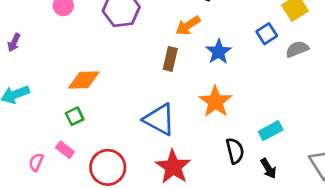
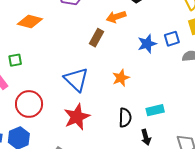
blue star: (219, 52) -> (147, 44), moved
orange diamond: (84, 80) -> (30, 22), moved
orange star: (215, 102) -> (121, 78), size x0.7

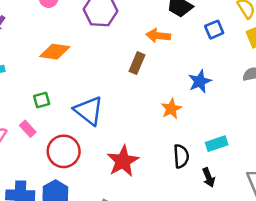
orange arrow: (116, 17) -> (158, 36), turned 30
blue square: (172, 39) -> (214, 30), moved
blue star: (147, 44) -> (200, 81), moved
blue triangle: (76, 79) -> (89, 111), moved

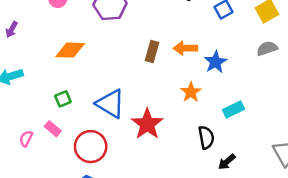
orange arrow: (158, 36) -> (185, 48), moved
cyan rectangle: (217, 144) -> (233, 109), moved
red star: (123, 161) -> (147, 124), moved
black arrow: (209, 177) -> (227, 162), moved, turned 78

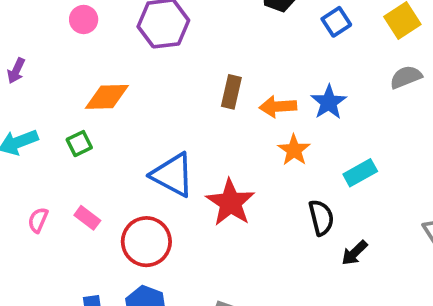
orange arrow: (185, 48) -> (278, 107), moved
green square: (63, 99) -> (79, 144), moved
pink semicircle: (26, 139) -> (38, 220), moved

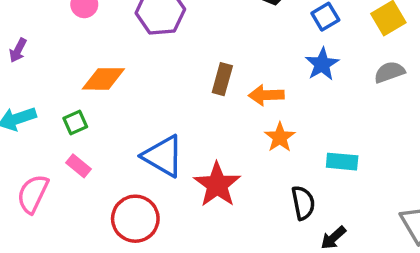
blue star: (329, 102) -> (322, 64), moved
cyan rectangle: (360, 173) -> (342, 162), turned 32
pink rectangle: (87, 218) -> (78, 166), moved
pink semicircle: (38, 220) -> (33, 194), size x1.6

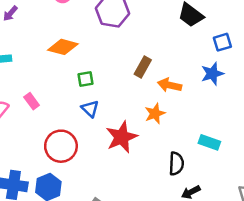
green square: (75, 122) -> (85, 79), moved
orange star: (280, 137) -> (155, 113), moved
blue triangle: (163, 156) -> (90, 109), size x0.6

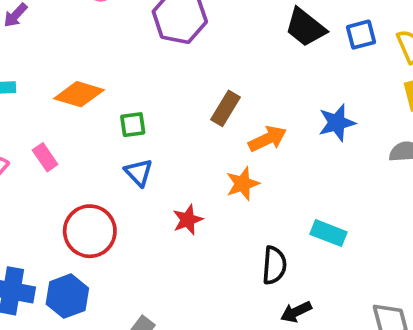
blue square: (222, 42) -> (361, 35), moved
orange diamond: (63, 47) -> (79, 94), moved
orange arrow: (170, 85) -> (268, 139), turned 140
red star: (122, 137) -> (188, 220), size x0.6

